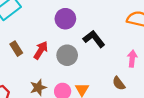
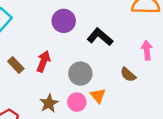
gray circle: (67, 55) -> (80, 74), moved
brown semicircle: (119, 83) -> (128, 75), moved

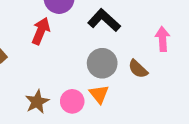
red arrow: (43, 61) -> (41, 31), moved
gray circle: (80, 74) -> (102, 63), moved

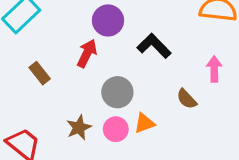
gray circle: (102, 63) -> (117, 92), moved
orange triangle: (99, 94) -> (144, 123), turned 45

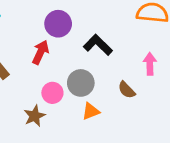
gray circle: (117, 92) -> (81, 83), moved
pink circle: (116, 129) -> (52, 93), moved

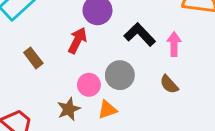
pink arrow: (150, 64) -> (174, 44), moved
orange triangle: (91, 111) -> (107, 110), moved

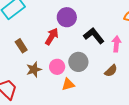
brown semicircle: (169, 84) -> (111, 71), turned -96
brown star: (69, 109) -> (34, 70), moved

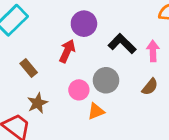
brown star: (34, 70) -> (37, 103), moved

